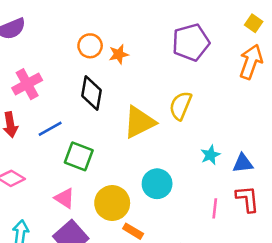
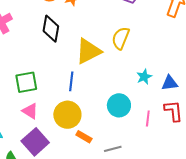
blue line: (50, 129) -> (71, 81), moved, turned -54
green square: (79, 156) -> (26, 82), moved, turned -30
cyan circle: (157, 184) -> (119, 105), moved

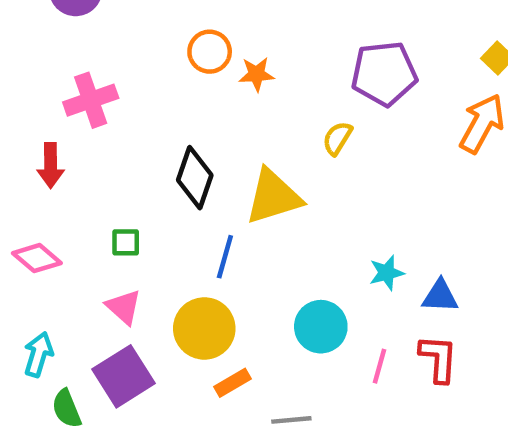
black diamond: (51, 29) -> (195, 178), moved
yellow semicircle: (121, 38) -> (337, 138), moved, size x0.7
green square: (26, 82) -> (126, 242), size x0.6
orange rectangle: (84, 137) -> (232, 383), turned -70

